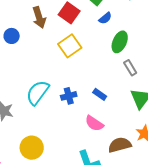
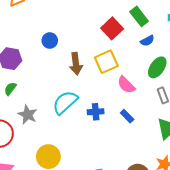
brown arrow: (39, 17) -> (76, 64), moved
pink semicircle: (94, 123) -> (126, 85), moved

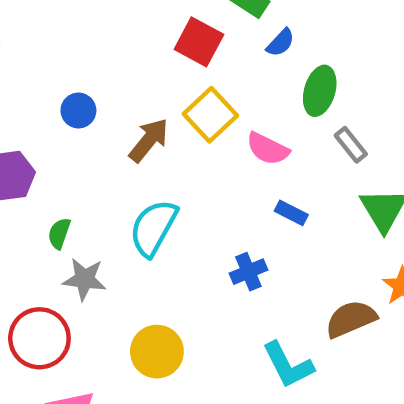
brown arrow: (76, 64) -> (149, 140), turned -115
green semicircle: (10, 89) -> (59, 233), moved
blue cross: (96, 112) -> (248, 272), moved

